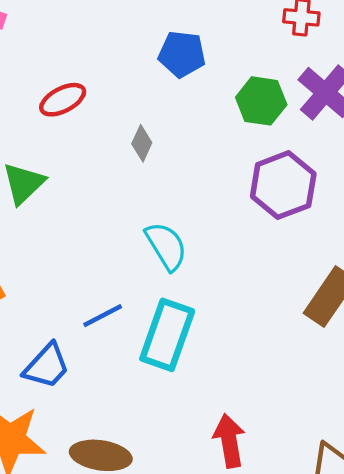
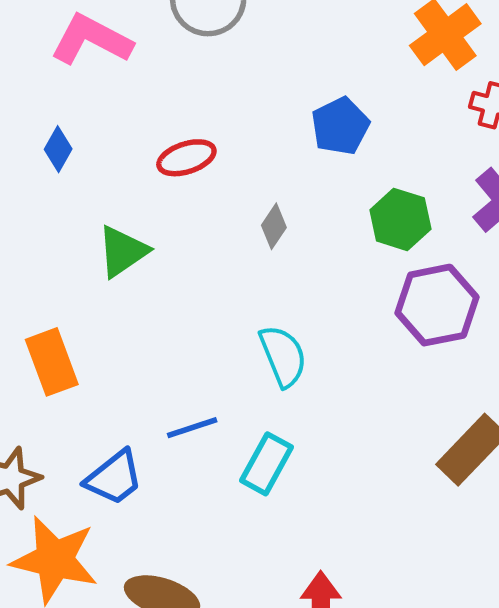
blue pentagon: (182, 54) -> (340, 126), turned 30
green hexagon: (261, 101) -> (400, 219), moved
cyan rectangle: (167, 335) -> (267, 464), size x0.7

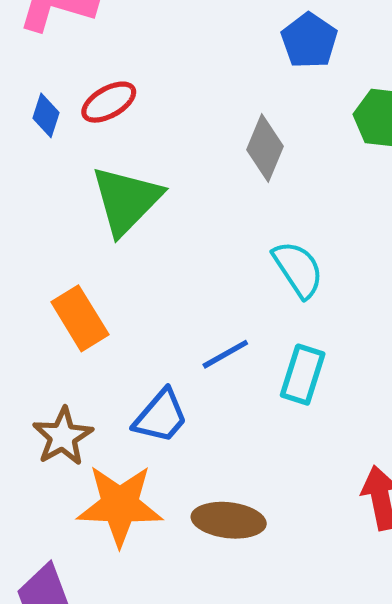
red ellipse: (186, 158) -> (109, 102), moved
gray diamond: (274, 226) -> (265, 148), size x1.5
green triangle: (122, 251) -> (126, 200), size x1.4

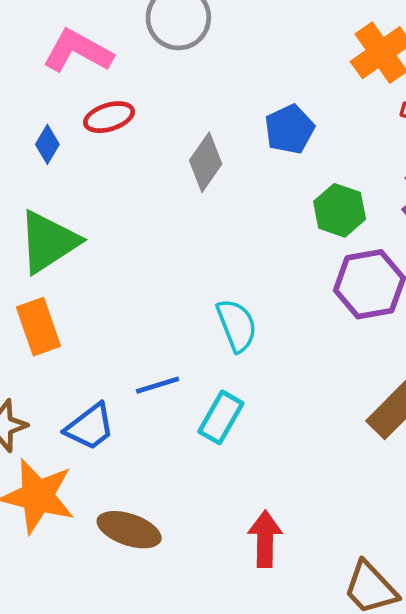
red ellipse: (109, 102) -> (109, 117), moved
gray diamond: (265, 148) -> (206, 162), moved
green triangle: (126, 200) -> (48, 242), moved

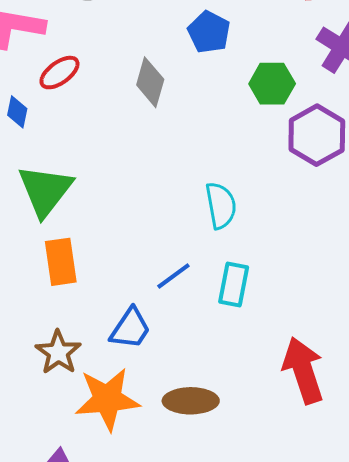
cyan semicircle: (237, 325) -> (221, 205), turned 30
orange rectangle: (38, 327) -> (61, 262), turned 30
red arrow: (265, 539) -> (303, 370), size x1.4

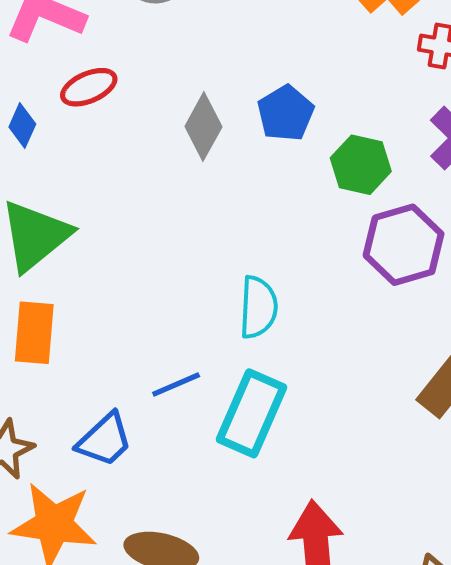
blue pentagon: (209, 32) -> (286, 113), moved
cyan rectangle: (234, 284) -> (251, 413), size x1.4

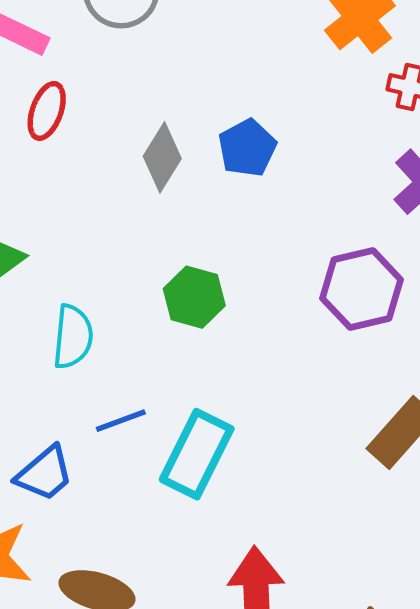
red ellipse: (89, 87) -> (47, 111), turned -50
green hexagon: (361, 165) -> (194, 297), moved
cyan semicircle: (258, 307) -> (73, 337), moved

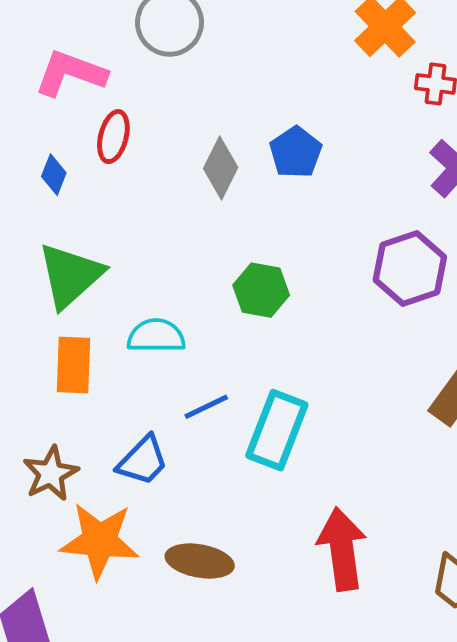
cyan semicircle: (73, 337) -> (156, 336), turned -90

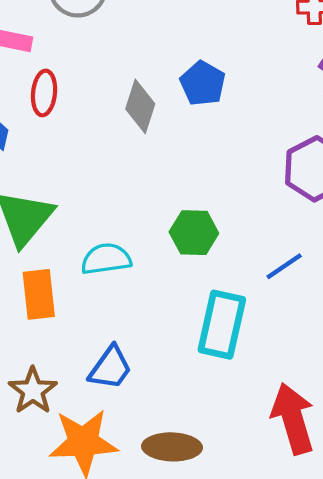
green hexagon: (261, 290) -> (194, 233), moved
blue line: (206, 407) -> (284, 266), moved

